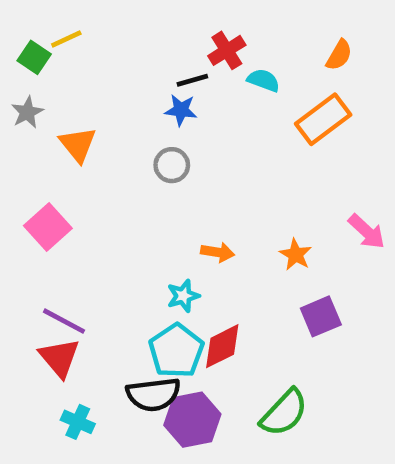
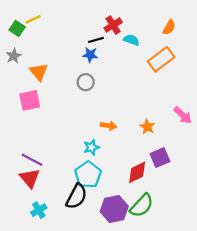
pink square: (48, 227) -> (30, 100), moved, turned 30
red diamond: (222, 346) -> (137, 172), moved
black semicircle: (153, 394) -> (77, 196), turned -55
purple hexagon: (192, 420) -> (114, 209), moved
cyan cross: (78, 422) -> (39, 210), turned 35

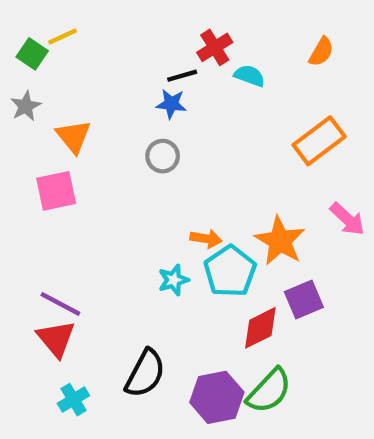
orange rectangle: (161, 59) -> (319, 141), moved
orange star: (147, 127) -> (280, 241), size x1.6
cyan pentagon: (88, 175) -> (230, 271), moved

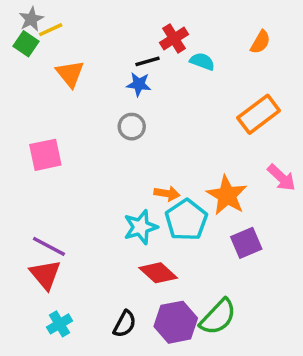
gray star: (26, 106) -> (31, 19), moved
orange triangle: (73, 137) -> (70, 74), moved
cyan star: (173, 280) -> (141, 227), size x1.4
red diamond: (260, 328) -> (158, 273), moved, turned 69
black semicircle: (145, 373) -> (125, 324), moved, size x0.7

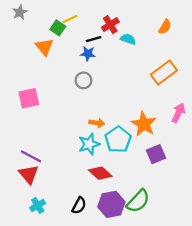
yellow line: (51, 30) -> (70, 19), moved
green square: (26, 44) -> (58, 28), moved
pink arrow: (281, 178) -> (178, 113), turned -108
orange arrow: (167, 194) -> (97, 123), moved

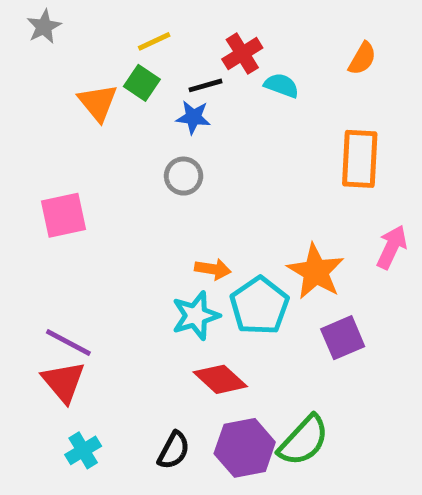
green square: (58, 28) -> (142, 83), moved
orange rectangle: (164, 73) -> (360, 159), turned -50

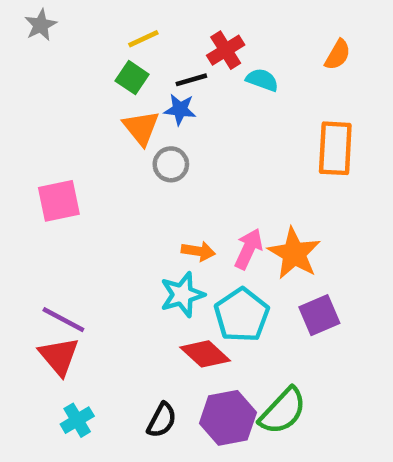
orange triangle: (98, 103) -> (141, 128), moved
pink arrow: (392, 247) -> (249, 249), moved
cyan pentagon: (259, 306) -> (242, 315), moved

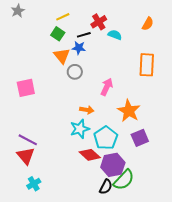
pink arrow: (249, 249) -> (107, 87), moved
purple hexagon: (228, 418) -> (113, 165), moved
black semicircle: (162, 420) -> (106, 187), moved

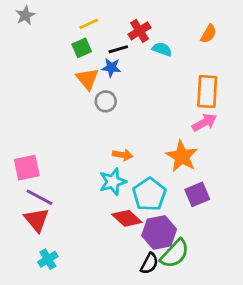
green square: (58, 34) -> (82, 48), turned 32
pink arrow: (107, 87) -> (204, 123), moved, turned 36
pink square: (26, 88) -> (27, 168), moved

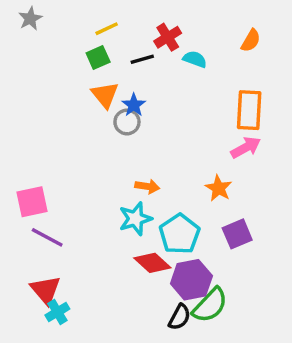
blue star: (111, 68) -> (134, 105), moved, turned 30
orange star: (182, 156) -> (219, 188), size x0.7
red triangle: (37, 220) -> (46, 290), moved

